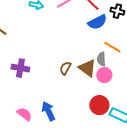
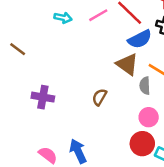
brown triangle: (87, 68) -> (127, 64), moved
pink circle: (104, 75) -> (149, 117), moved

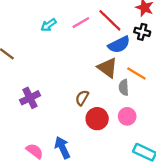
cyan arrow: (63, 18) -> (48, 25), turned 133
purple cross: (43, 97) -> (30, 98), turned -36
red circle: (142, 144) -> (97, 119), moved

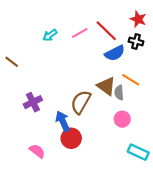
brown triangle: (108, 68) -> (106, 86), moved
brown semicircle: (82, 98) -> (81, 102), size x1.6
red circle: (97, 119) -> (71, 138), moved
blue arrow: (62, 148) -> (63, 121), moved

